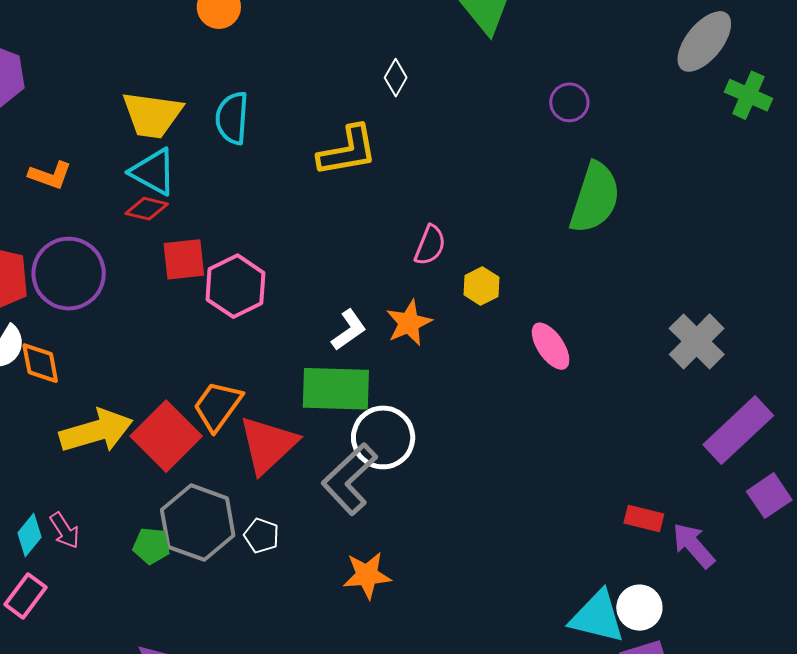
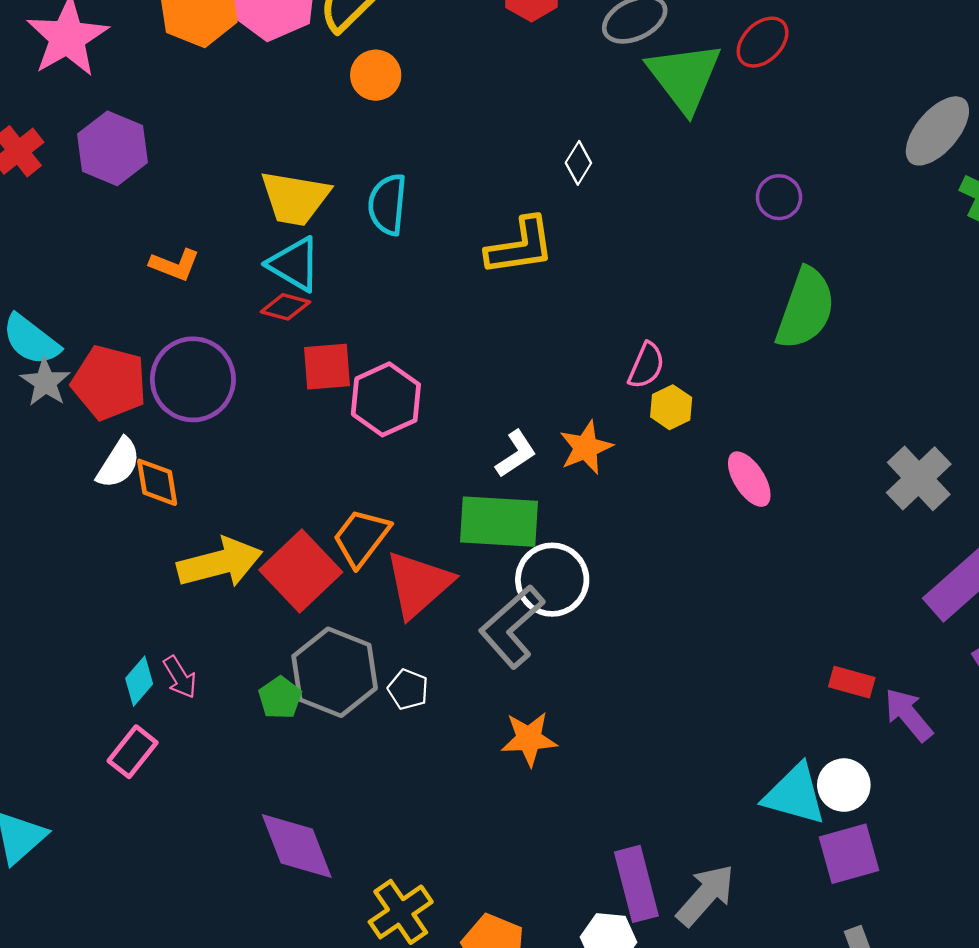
pink semicircle: (430, 245) -> (646, 365), moved
green pentagon: (151, 546) -> (280, 698), turned 30

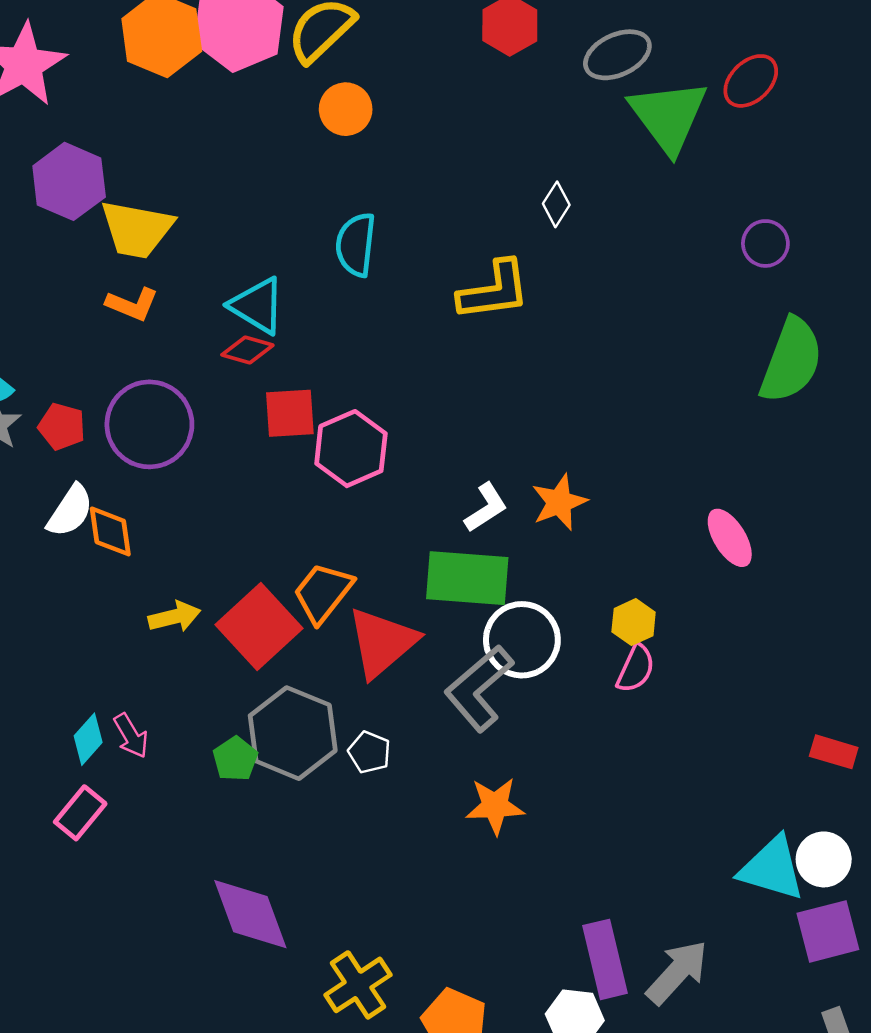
yellow trapezoid: (295, 198) -> (137, 229), moved
pink semicircle: (646, 365) -> (636, 668), moved
red pentagon: (109, 383) -> (62, 426), size x0.6
yellow hexagon: (671, 407) -> (634, 622), moved
yellow arrow: (220, 563) -> (174, 617), size x0.6

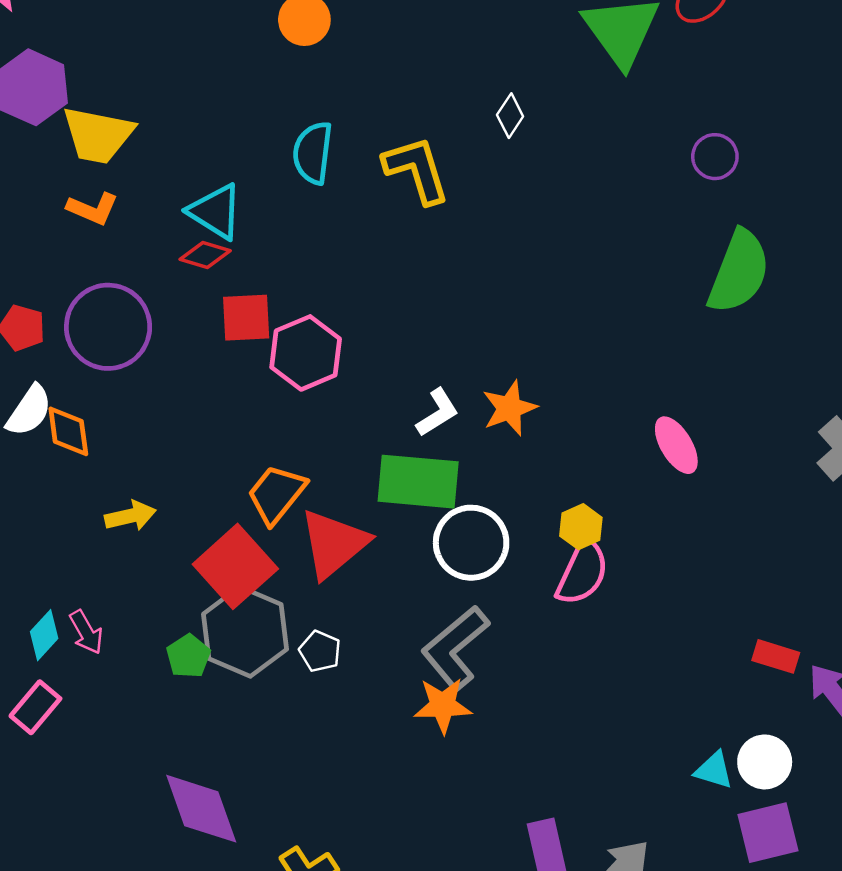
yellow L-shape: (494, 291) -> (417, 170), moved, turned -100
red square: (259, 627) -> (235, 566), moved
pink semicircle: (636, 668) -> (582, 572), size x1.4
gray L-shape: (479, 688) -> (455, 648), moved
cyan triangle: (772, 869) -> (714, 770), size x0.6

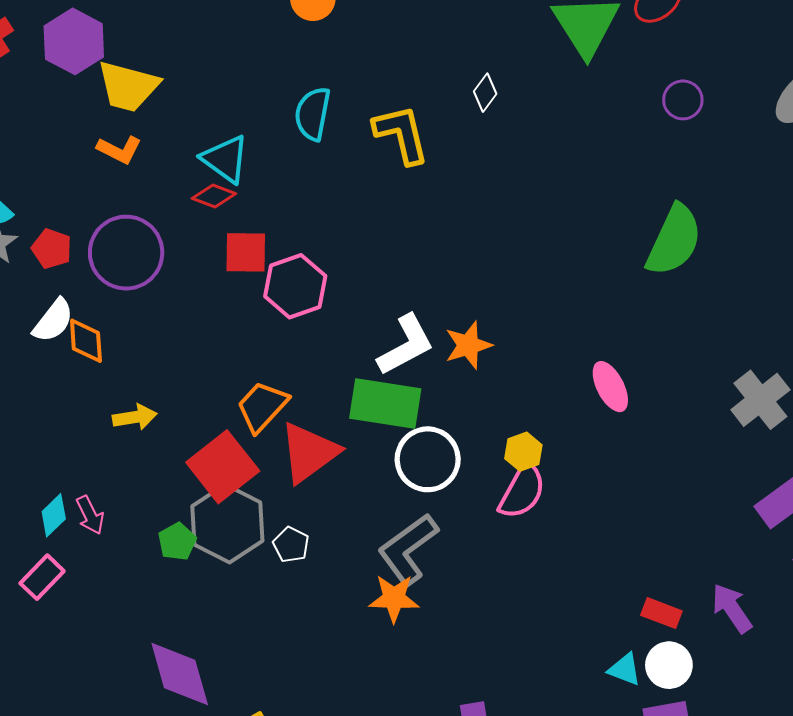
purple circle: (715, 157) -> (683, 100), moved
white L-shape: (437, 413) -> (406, 345), size x1.5
red rectangle: (776, 656) -> (661, 613), moved

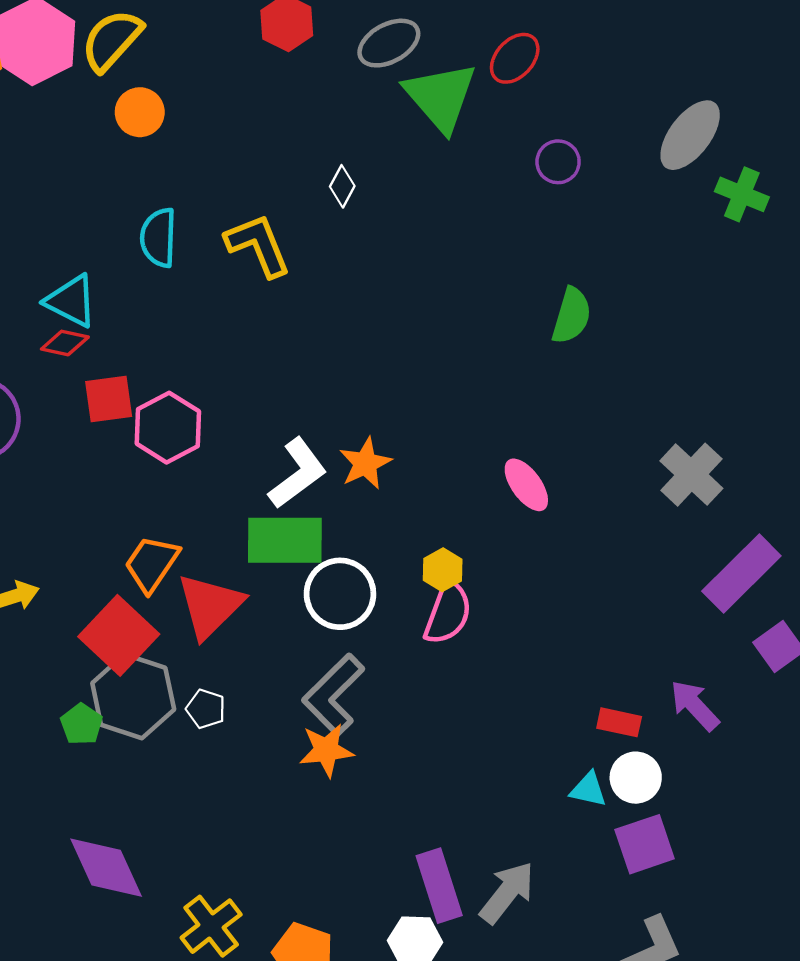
green semicircle: (674, 240) -> (572, 316), size x0.7

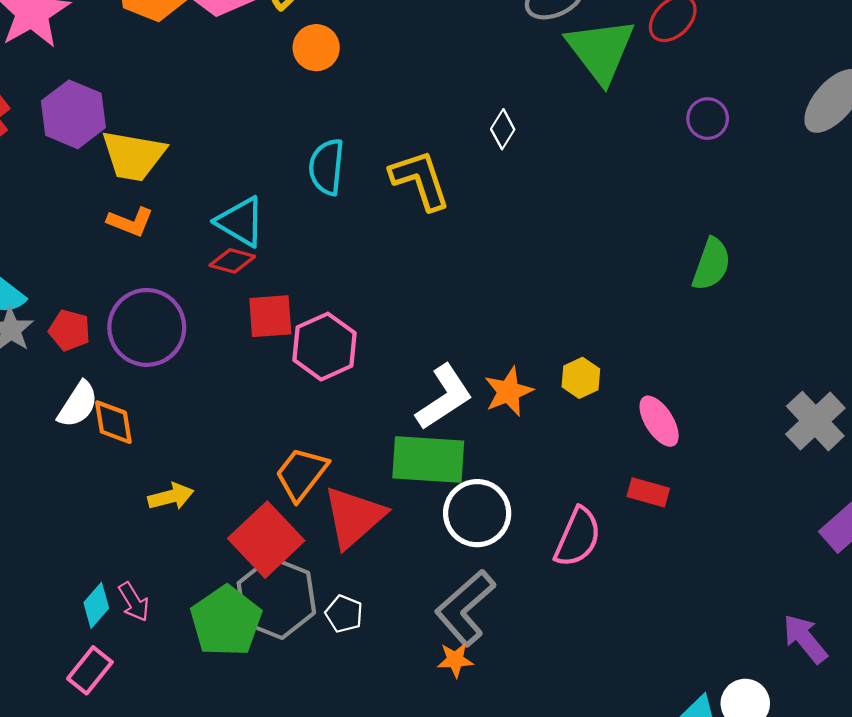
yellow hexagon: (443, 570) -> (581, 378), moved
red rectangle: (619, 722) -> (648, 492), moved
green pentagon: (81, 724) -> (226, 621), size x1.8
orange star: (326, 750) -> (455, 660), size x0.7

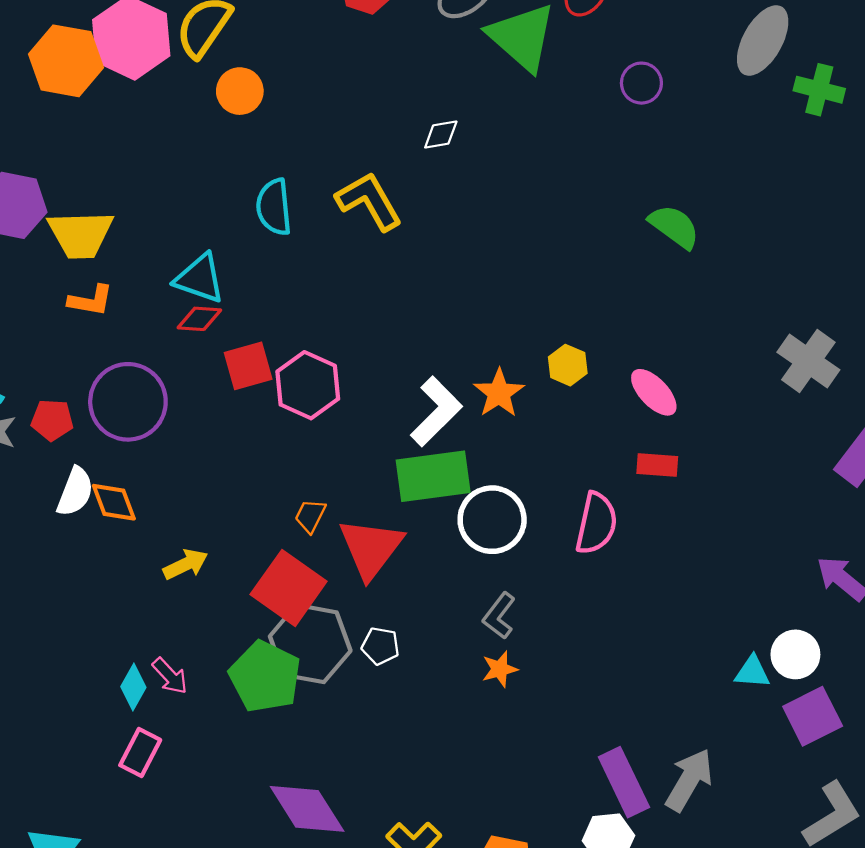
white diamond: (503, 129) -> (441, 135), turned 60
green semicircle: (711, 264) -> (674, 227), turned -62
orange trapezoid: (301, 474) -> (310, 516), size x0.6
gray L-shape: (465, 608) -> (499, 616), size x0.6

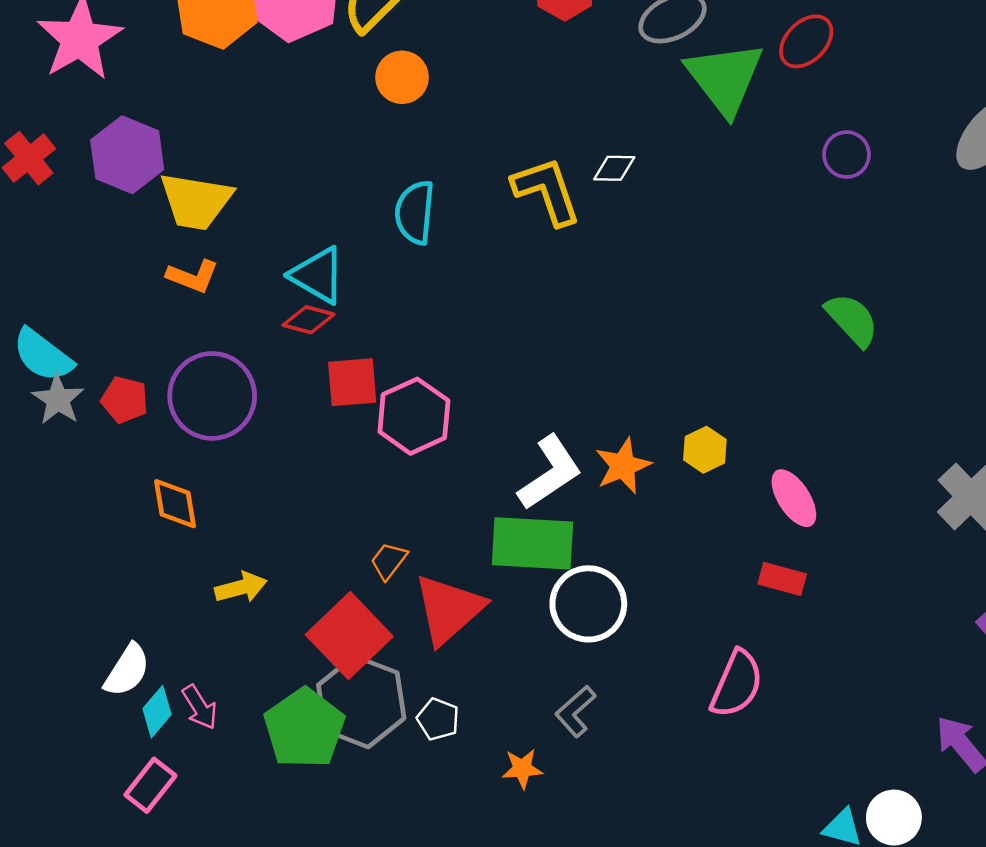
yellow L-shape: (369, 201) -> (547, 191), moved
white semicircle: (75, 492) -> (127, 670), moved
pink semicircle: (596, 523) -> (737, 684), moved
orange star: (500, 669) -> (522, 769), moved

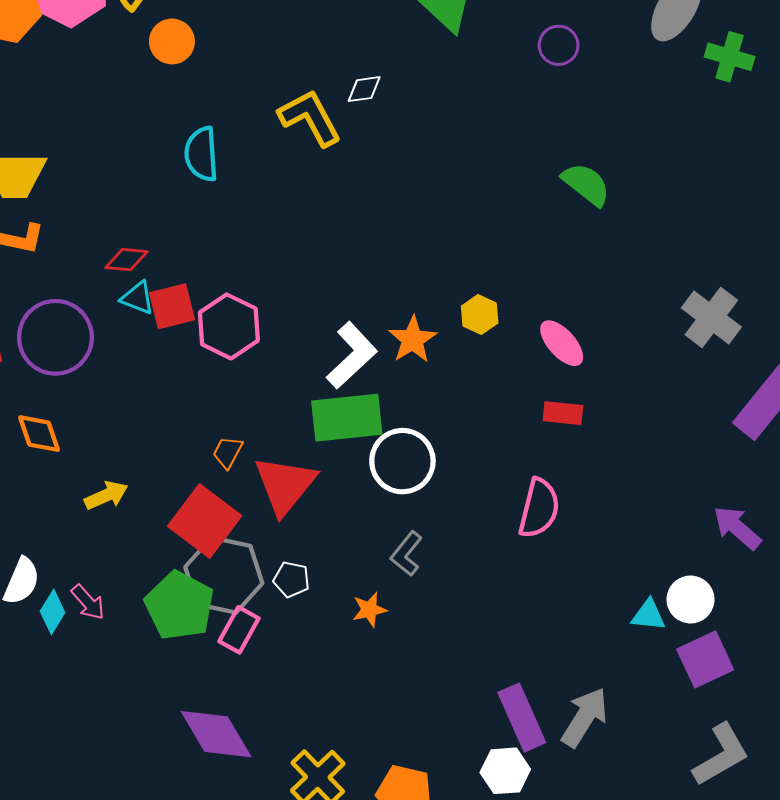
cyan triangle: (318, 275) -> (137, 298), moved, size x0.7
pink rectangle: (150, 785) -> (239, 630), moved

